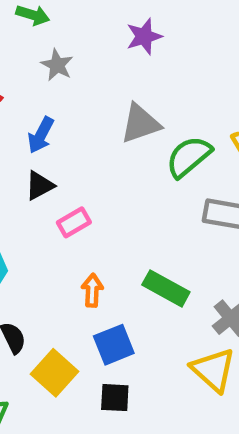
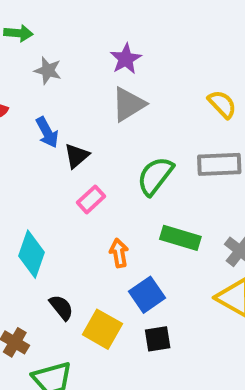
purple star: (144, 36) -> (126, 59), moved
blue arrow: (41, 135) -> (47, 132), turned -44
green semicircle: (189, 157) -> (155, 176), moved
black triangle: (40, 186) -> (77, 156), moved

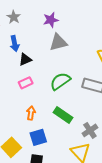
purple star: (126, 59) -> (51, 20), moved
gray star: (48, 71) -> (14, 17), moved

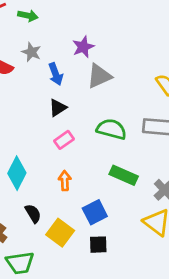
blue arrow: (15, 44) -> (56, 74), moved
green semicircle: (60, 81) -> (111, 129), turned 60
orange arrow: (31, 113) -> (65, 181), moved

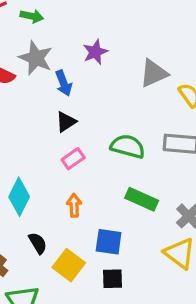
gray star: (31, 52) -> (36, 58), size x1.5
gray triangle: (99, 76) -> (154, 73), moved
blue square: (95, 212) -> (109, 242), turned 35

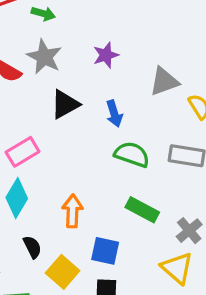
blue arrow: (64, 83) -> (114, 114), moved
black triangle: (66, 122) -> (65, 104), moved, size x1.4
pink rectangle: (73, 159) -> (23, 152), moved, size x1.4
orange arrow: (74, 205) -> (72, 211), size x1.4

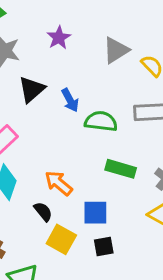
blue arrow: (114, 114) -> (70, 100), moved
orange arrow: (72, 211) -> (59, 183), turned -40
black semicircle: (32, 247) -> (43, 212), moved

